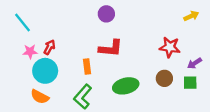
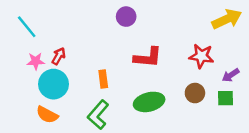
yellow arrow: (191, 16) -> (227, 19), size x1.6
red L-shape: (111, 48) -> (148, 57), moved

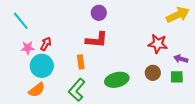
red L-shape: (148, 57) -> (97, 40), moved
purple arrow: (231, 75) -> (181, 59), turned 48
orange semicircle: (47, 115) -> (37, 90), turned -66

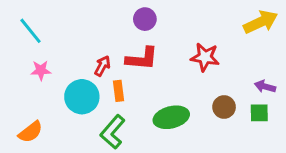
red arrow: (46, 44) -> (102, 66), moved
red star: (158, 44) -> (205, 57), moved
cyan circle: (42, 66) -> (82, 97), moved
orange semicircle: (37, 90) -> (31, 132), moved

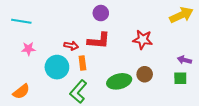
cyan line: (31, 31) -> (21, 21), turned -42
red arrow: (102, 66) -> (71, 46), turned 72
brown circle: (224, 107) -> (145, 74), moved

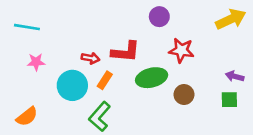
purple circle: (101, 13) -> (159, 17), moved
orange rectangle: (82, 63) -> (105, 80), turned 40
green ellipse: (119, 81) -> (152, 78), moved

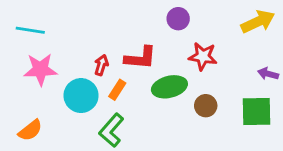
red arrow: (91, 58) -> (101, 65), turned -84
pink star: (36, 62) -> (40, 69), size x1.6
purple arrow: (235, 76) -> (268, 74), moved
green square: (229, 100) -> (256, 111), size x1.6

